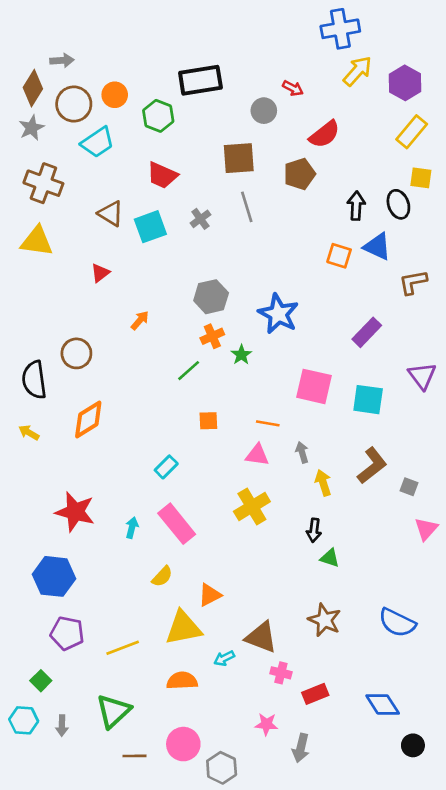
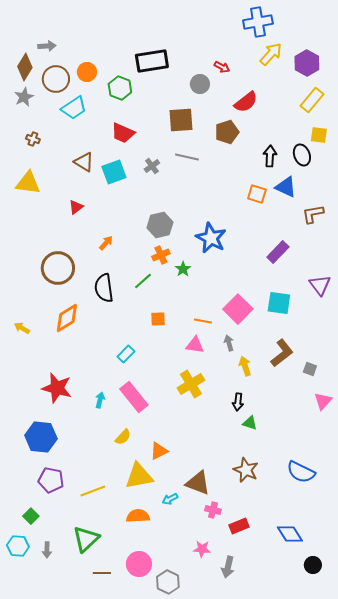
brown cross: (43, 183) -> (33, 139), size x0.5
gray line: (247, 207) -> (187, 157), turned -60
brown circle: (76, 353) -> (58, 268), size x1.4
black semicircle: (34, 380) -> (104, 288), moved
pink square: (314, 386) -> (238, 309), moved, turned 32

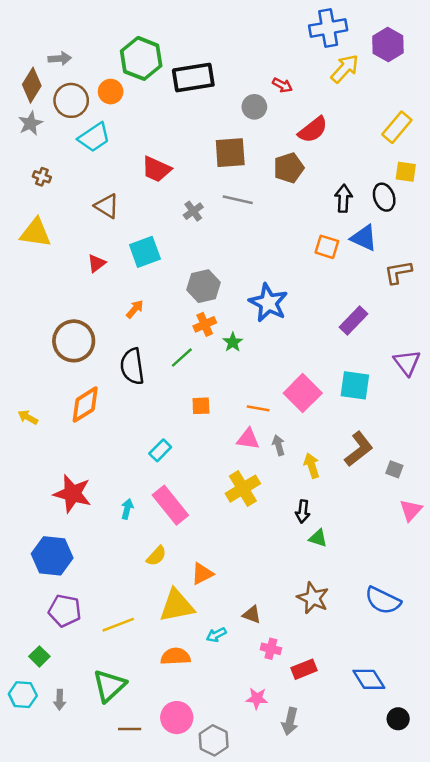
purple hexagon: (307, 63) -> (388, 44), moved
green hexagon: (120, 88) -> (141, 58), moved, size x1.4
cyan square: (114, 172) -> (145, 252), moved
gray arrow: (229, 343) -> (279, 445), moved
brown triangle: (198, 483) -> (252, 614), size x0.6

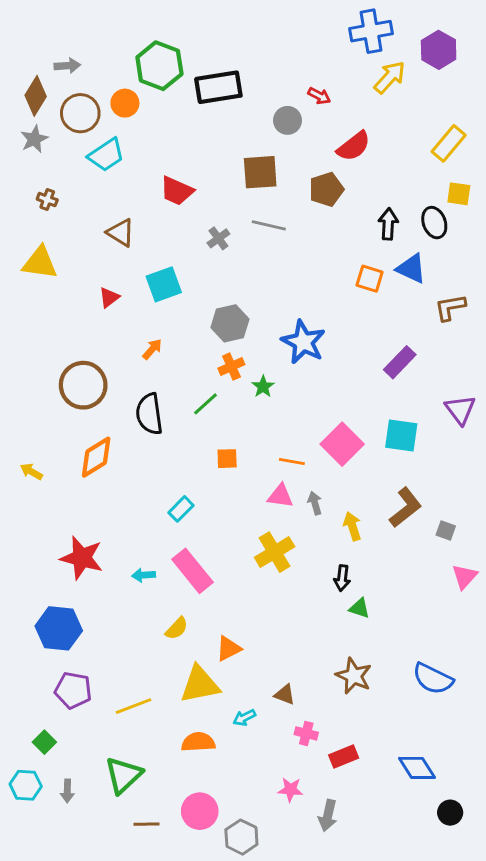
cyan arrow: (127, 509) -> (144, 575), turned -108

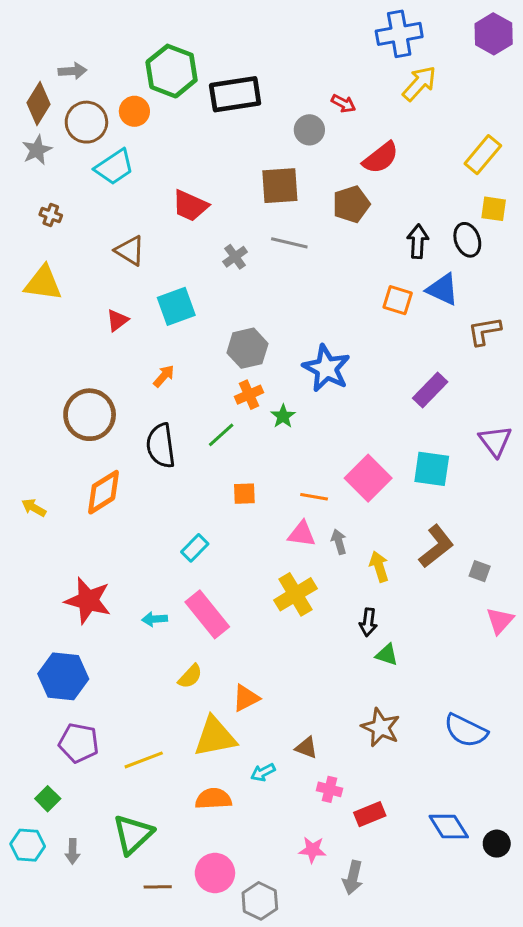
purple hexagon: (439, 50) -> (494, 34), moved
black circle: (450, 813) -> (497, 844), moved

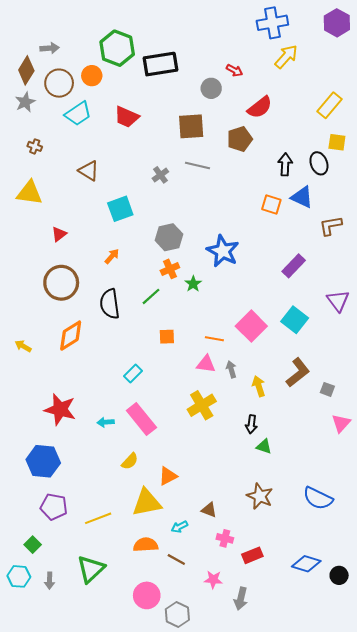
red trapezoid: (190, 206) -> (127, 117), moved
red triangle: (117, 320) -> (59, 234), moved
cyan square: (432, 469) -> (295, 320), turned 30
blue diamond: (449, 827) -> (306, 564), turned -40
brown line: (158, 887) -> (176, 560), moved, turned 30

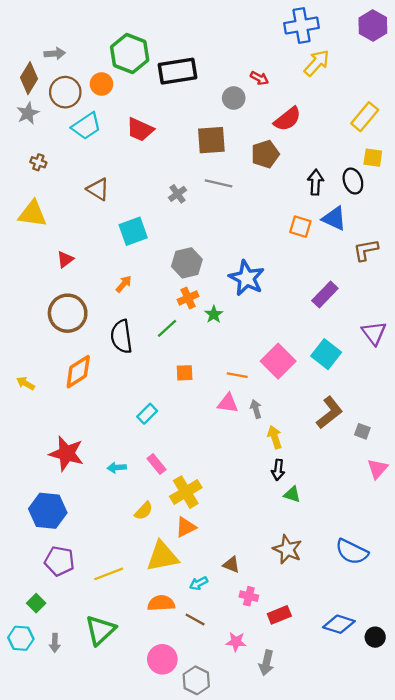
yellow arrow: (259, 386) -> (275, 437), moved
yellow cross: (202, 405) -> (186, 492), moved
pink rectangle: (141, 419) -> (156, 464), size x0.6

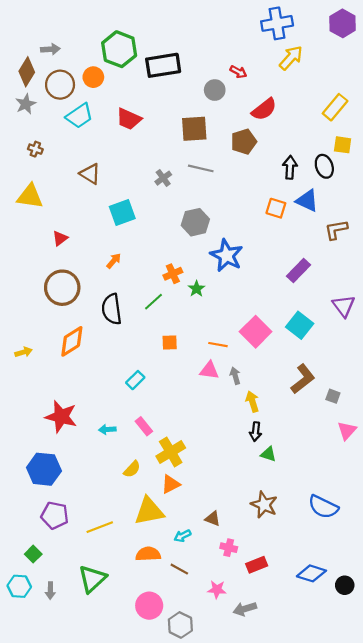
gray hexagon: (187, 263) -> (195, 222), moved
yellow arrow: (26, 383) -> (24, 352), turned 133
gray arrow: (266, 663) -> (245, 609), turned 60

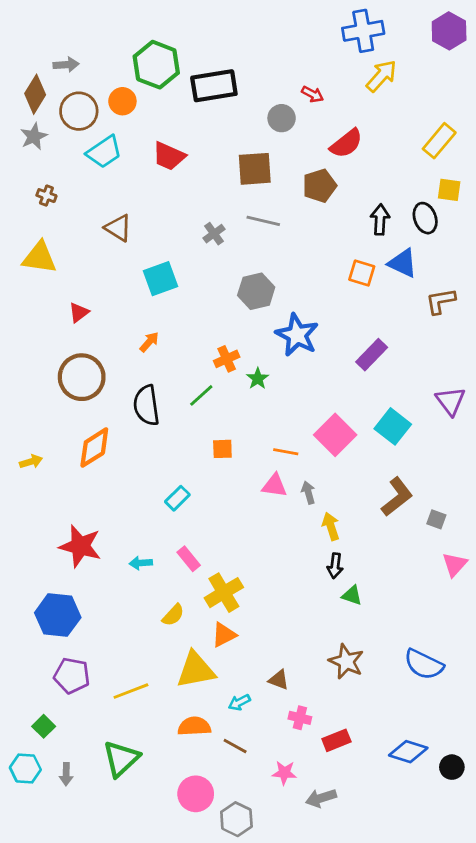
purple rectangle: (299, 270) -> (372, 355), moved

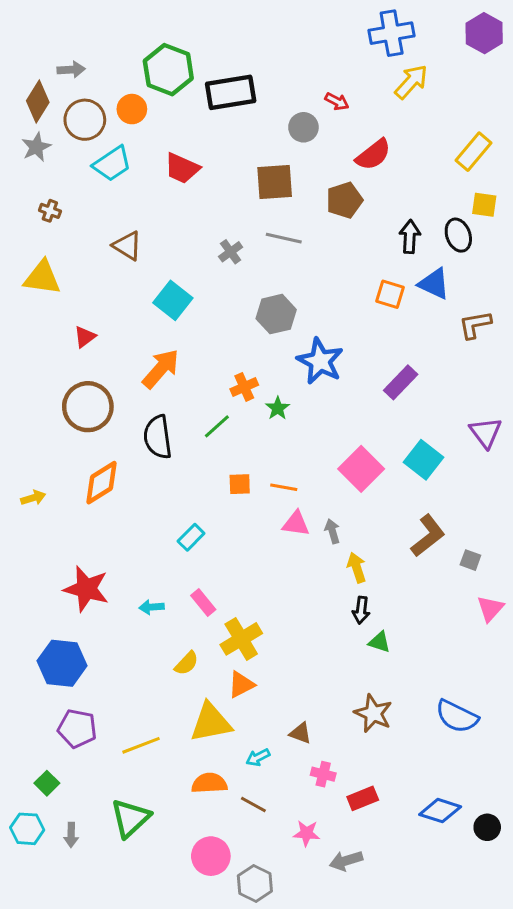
cyan square: (160, 279) -> (173, 300), turned -32
orange arrow: (149, 342) -> (161, 369), size x1.8
orange line: (286, 452) -> (284, 487), moved

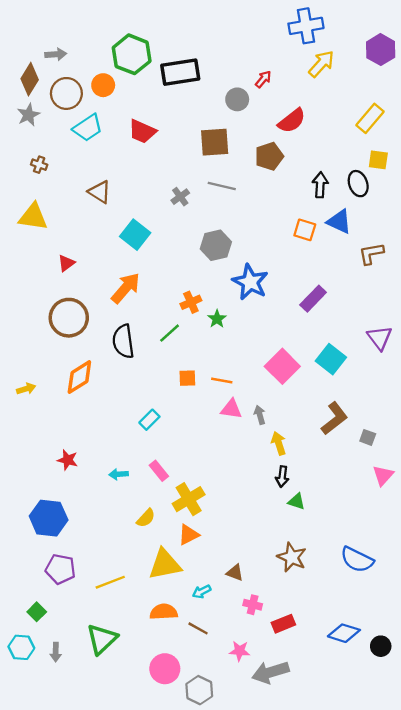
purple hexagon: (484, 33) -> (381, 50), moved
red arrow: (337, 101) -> (263, 79), turned -78
red star: (86, 589) -> (68, 460), size x0.6
gray arrow: (346, 861) -> (270, 672), size x1.4

